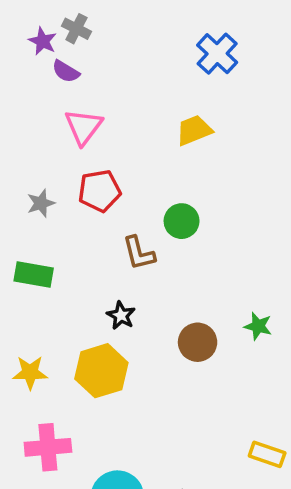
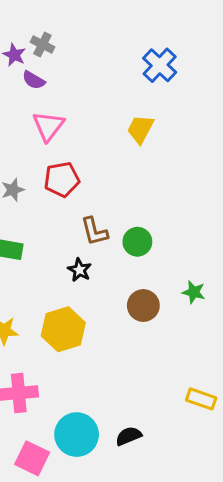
yellow trapezoid: (194, 130) -> (140, 129), turned -40
green circle: (182, 221) -> (137, 242), moved
black star: (121, 315) -> (80, 270), moved

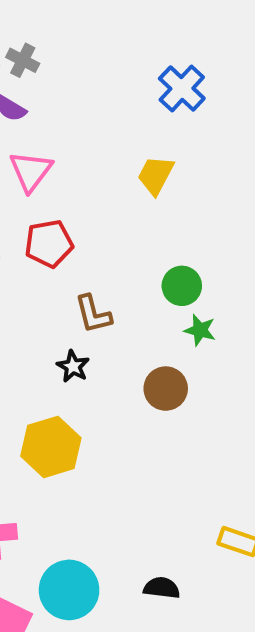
green circle: (137, 242) -> (182, 286), moved
green star: (194, 292) -> (200, 330), moved
brown circle: (143, 306) -> (166, 389), moved
black semicircle: (128, 436) -> (162, 588), moved, turned 30

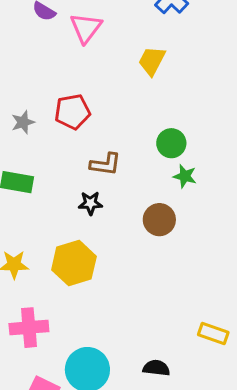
pink triangle: (31, 171) -> (86, 28), moved
brown L-shape: (93, 314) -> (105, 164), turned -68
black star: (73, 366) -> (90, 203), turned -30

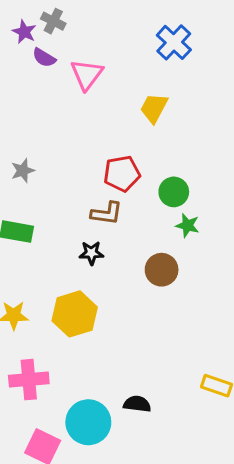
red pentagon: (72, 112) -> (122, 174), moved
black semicircle: (156, 368) -> (137, 404), moved

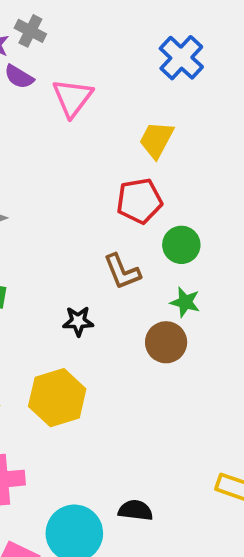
red pentagon: (122, 174) -> (139, 201), moved
brown L-shape: (107, 213) -> (122, 272), moved, turned 60
green star: (187, 225) -> (185, 302), moved

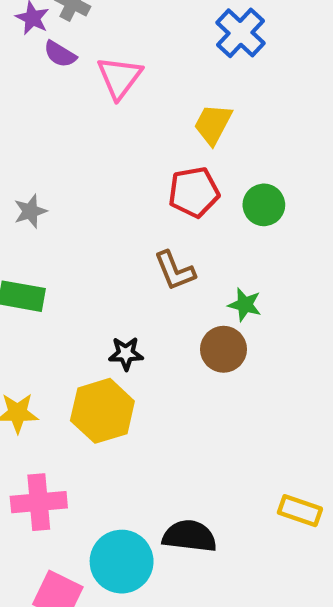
green circle: (181, 245) -> (264, 205), moved
black star: (78, 321) -> (126, 354), moved
black semicircle: (135, 510) -> (190, 536), size x1.4

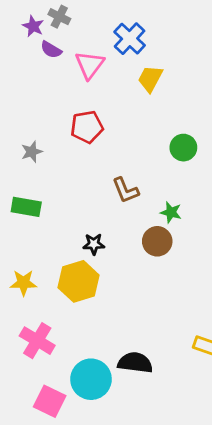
blue cross: (240, 33) -> (130, 39), moved
yellow trapezoid: (213, 124) -> (150, 79), moved
red pentagon: (194, 192) -> (87, 127), moved
pink cross: (39, 502) -> (37, 341), turned 36

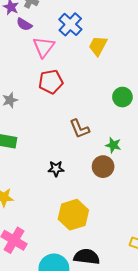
blue cross: (130, 39) -> (70, 24), moved
pink triangle: (90, 65) -> (44, 47), moved
yellow hexagon: (79, 281) -> (73, 215), moved

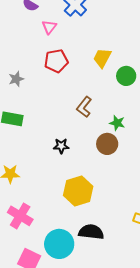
yellow trapezoid: (98, 46) -> (102, 58), moved
pink triangle: (44, 47) -> (49, 27), size x0.7
brown L-shape: (79, 129) -> (84, 107), turned 60

